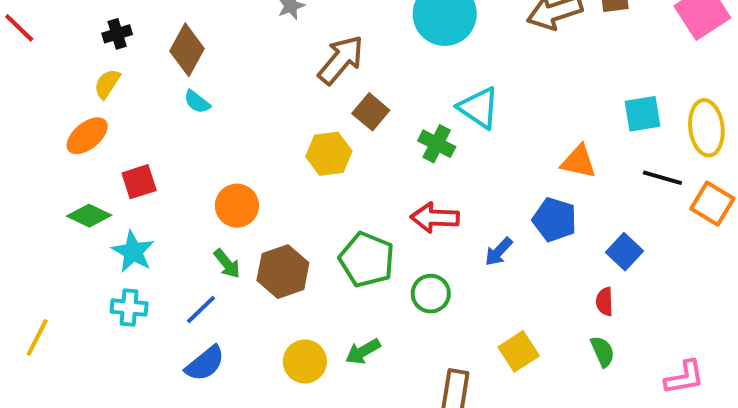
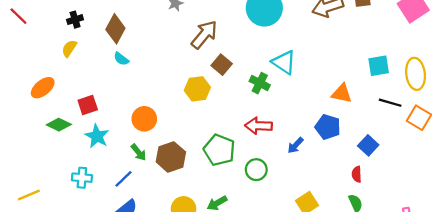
orange ellipse: (87, 136) -> (43, 88), moved
cyan star: (133, 252) -> (97, 136), moved
yellow line: (37, 338) -> (29, 195), turned 40

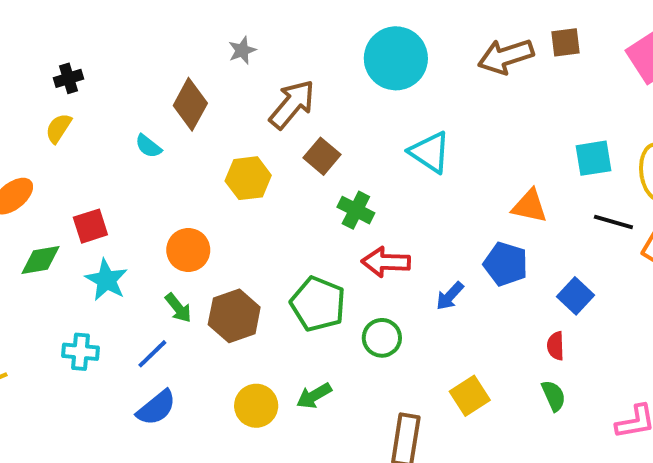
brown diamond: (115, 29) -> (190, 104), moved
green cross: (260, 83) -> (356, 210), moved
yellow hexagon: (197, 89) -> (248, 178), moved
green diamond: (59, 125) -> (41, 260), turned -35

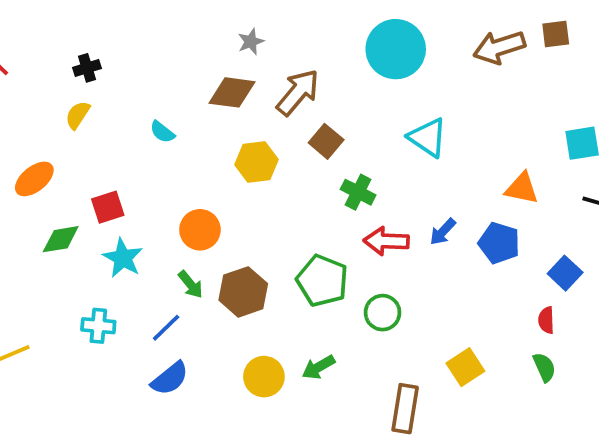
brown diamond: (190, 104) -> (232, 92), moved, turned 69
blue arrow: (450, 296) -> (443, 232), moved

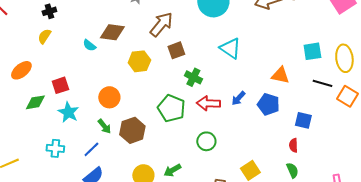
brown diamond: (232, 92) -> (112, 32), moved
brown square: (326, 141) -> (176, 50), turned 30
blue square: (565, 273) -> (303, 120), turned -30
green pentagon: (322, 281) -> (171, 108), moved

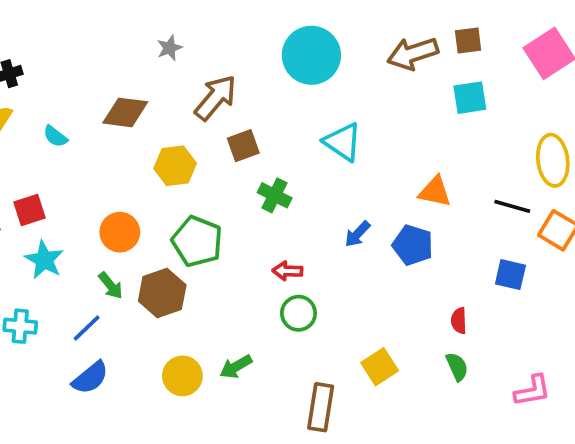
cyan semicircle: (89, 45) -> (55, 136), moved
cyan square: (312, 51) -> (470, 98), moved
red arrow: (208, 103) -> (287, 271), moved, size x0.7
green pentagon: (171, 108) -> (197, 241), moved
blue square: (303, 120) -> (510, 275), moved

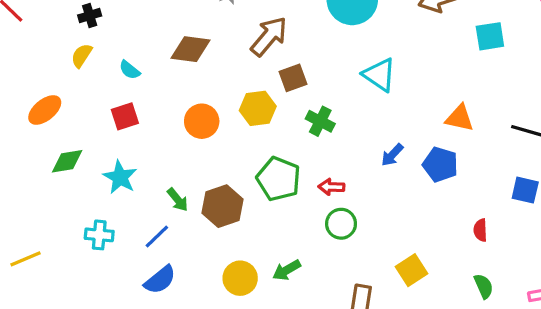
yellow hexagon: (175, 166) -> (258, 108), moved
red square: (29, 210) -> (125, 116), moved
orange circle: (120, 232) -> (202, 121), moved
green pentagon: (197, 241) -> (279, 179), moved
green semicircle: (457, 367) -> (484, 286), moved

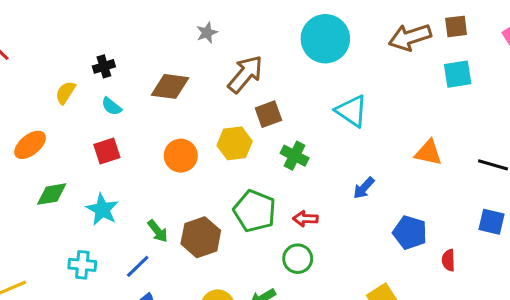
black cross: (90, 15) -> (104, 66), moved
blue pentagon: (440, 164) -> (410, 233), moved
green circle: (341, 224) -> (298, 259), moved

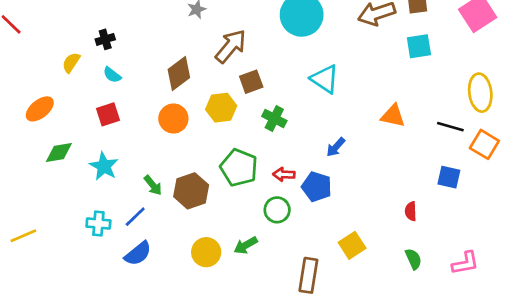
brown diamond: (170, 86) -> (179, 73), moved, turned -44
blue pentagon: (410, 233) -> (317, 187), moved
cyan cross: (82, 265) -> (98, 224), moved

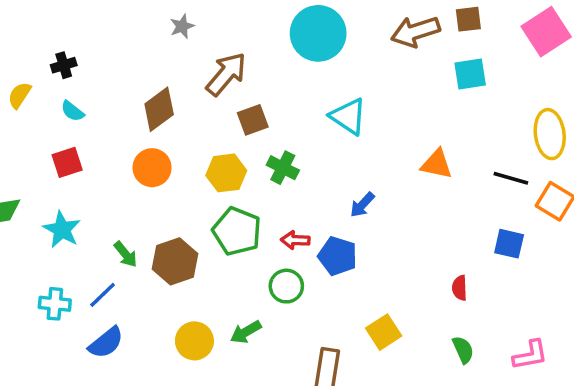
yellow hexagon: (221, 108) -> (226, 173), moved

